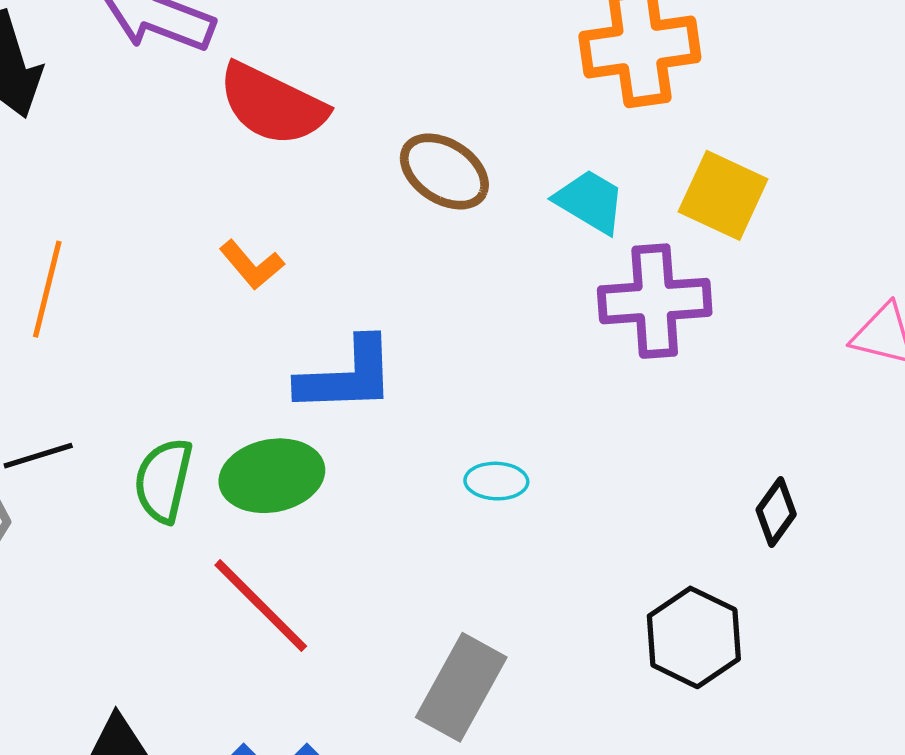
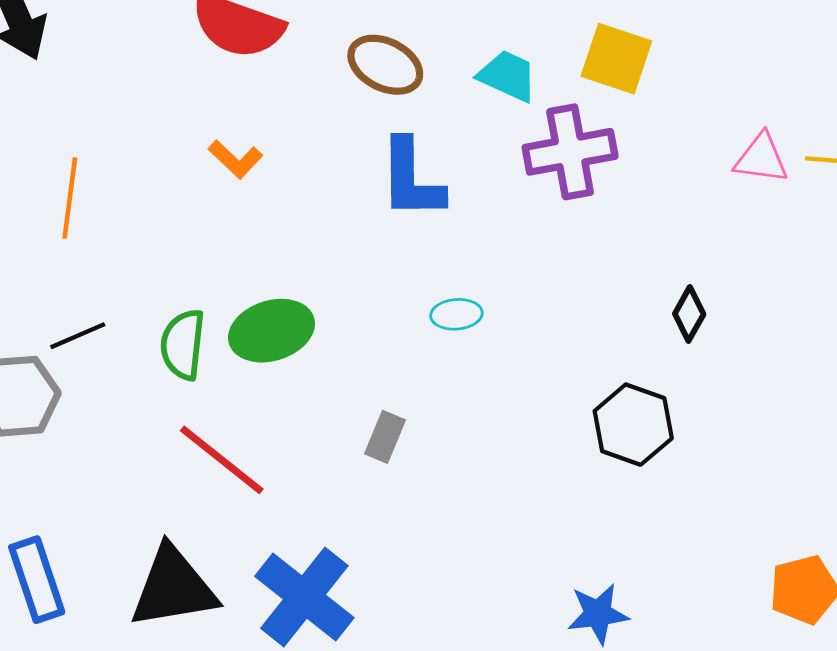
blue L-shape: (347, 376) -> (411, 179), moved, turned 98
red line: (261, 606) -> (222, 460), moved
gray rectangle: (461, 687) -> (385, 437), moved, size x0.6

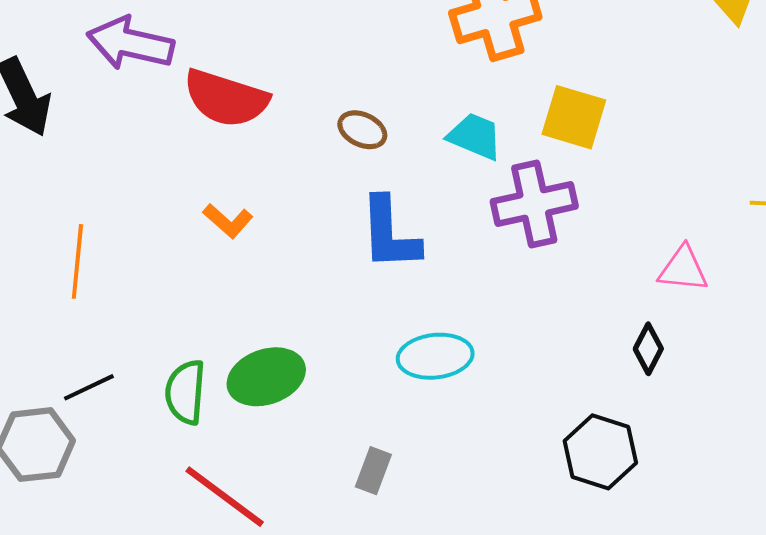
brown ellipse: (385, 65) -> (362, 130), size x0.7
pink triangle: (761, 158) -> (683, 269), moved
cyan ellipse: (456, 314) -> (435, 356), size x1.6

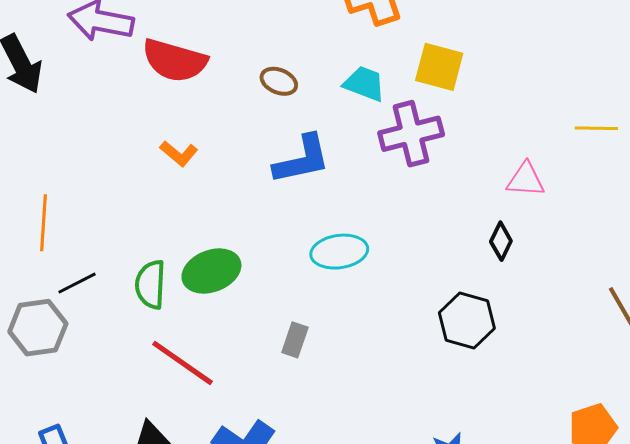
blue L-shape: (390, 234) -> (302, 160), turned -98
orange line: (77, 261) -> (44, 223), moved

